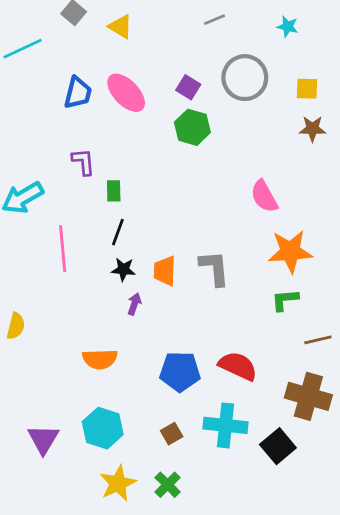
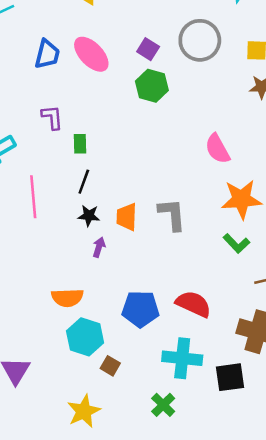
green L-shape: (285, 300) -> (236, 243), turned -128
cyan hexagon: (103, 428) -> (85, 337), moved
brown square: (172, 434) -> (110, 366), moved, turned -30
black square: (278, 446) -> (230, 377), turned 32
green cross: (168, 485) -> (163, 405), moved

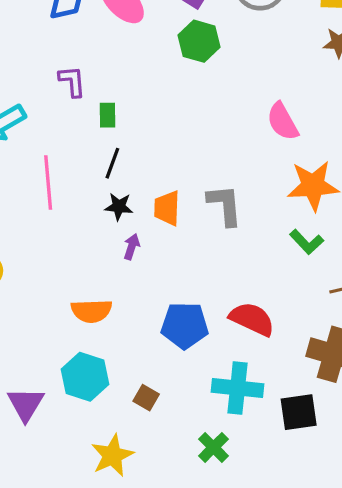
cyan hexagon: (85, 337) -> (85, 377), moved

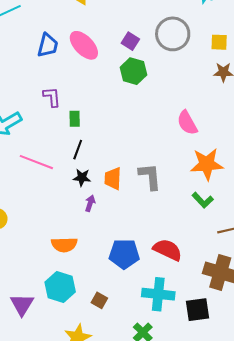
pink line: (48, 182) -> (36, 162), turned -64

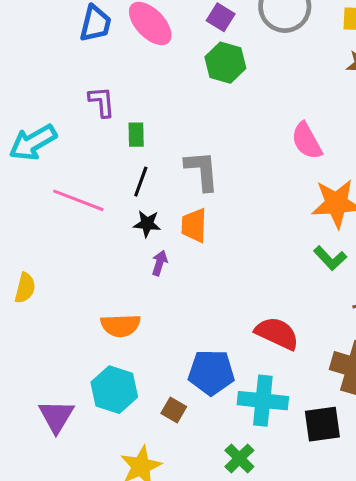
gray L-shape: (150, 176) -> (202, 171), moved
blue pentagon: (124, 254) -> (211, 372), moved

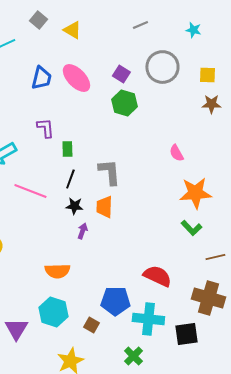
pink semicircle: (307, 141) -> (176, 153), size x0.7

